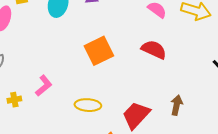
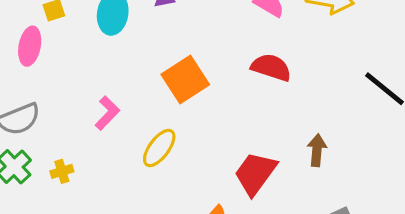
pink L-shape: (44, 86) -> (107, 113), moved
yellow ellipse: (88, 105) -> (159, 148), moved, turned -50

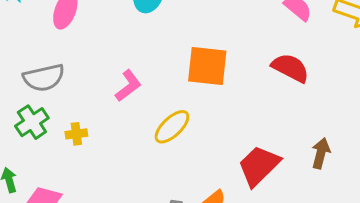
orange square: (185, 79) -> (207, 66), turned 30

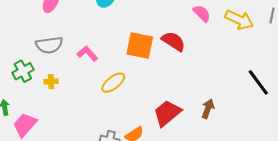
red semicircle: (290, 68) -> (173, 41), moved
gray semicircle: (44, 78) -> (49, 45), moved
pink L-shape: (128, 86) -> (87, 54), turned -100

